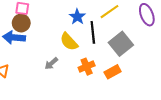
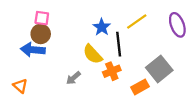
gray square: (121, 44) -> (159, 69), moved
orange cross: (87, 67) -> (112, 71), moved

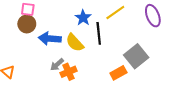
blue arrow: (33, 50) -> (50, 39), moved
orange cross: (112, 71) -> (68, 72), moved

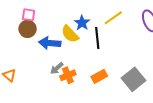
yellow semicircle: (75, 43) -> (70, 34), moved
gray square: (136, 56) -> (133, 79), moved
orange rectangle: (118, 73) -> (99, 76), moved

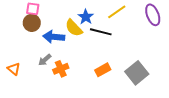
black line: (97, 38) -> (101, 32), turned -70
gray arrow: (57, 68) -> (45, 60), moved
orange cross: (68, 75) -> (61, 69), moved

